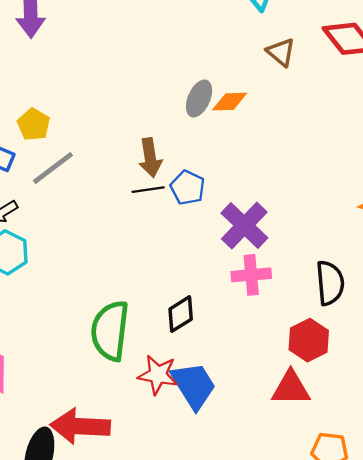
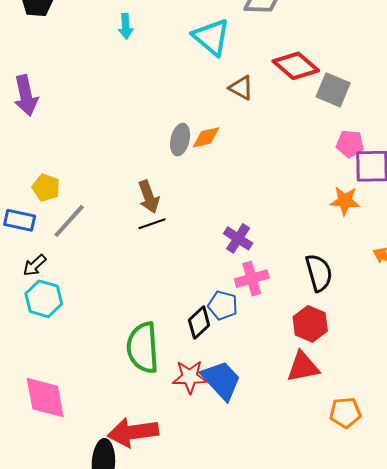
blue pentagon: (188, 188) -> (223, 305), moved
purple cross: (244, 225) -> (238, 238), size x0.7

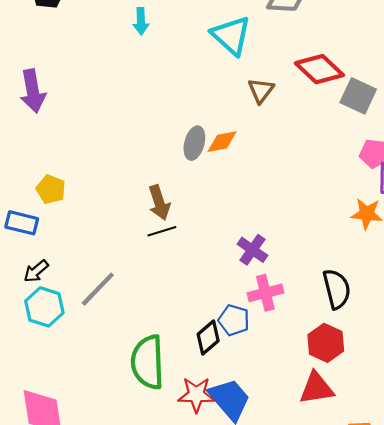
brown triangle: (241, 88) -> (261, 90), turned 36
gray line: (69, 221) -> (98, 289), moved

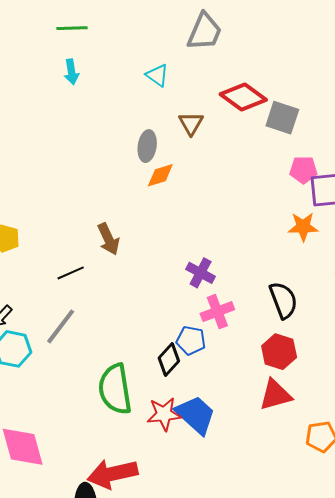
cyan triangle: (231, 36) -> (157, 75), size x0.6
gray ellipse: (194, 143) -> (147, 146), moved
black line: (162, 231) -> (71, 273), moved

